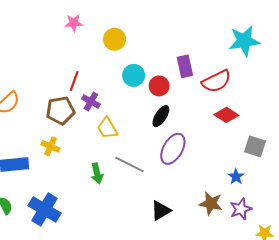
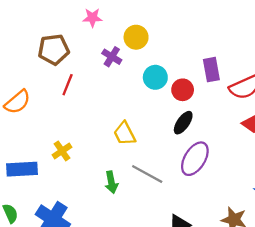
red line: (74, 81) -> (68, 85), moved
purple cross: (91, 102) -> (112, 57), moved
brown pentagon: (60, 111) -> (54, 50), moved
yellow cross: (50, 146) -> (62, 151), turned 30

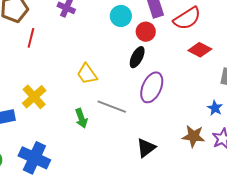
cyan circle: (155, 77) -> (121, 16), moved
red circle: (183, 90) -> (146, 32), moved
yellow cross: (62, 151) -> (34, 97), size x1.4

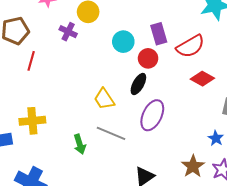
yellow trapezoid: (87, 74) -> (104, 99), moved
yellow cross: (34, 97) -> (32, 121), turned 35
brown star: (193, 136) -> (193, 166), turned 30

